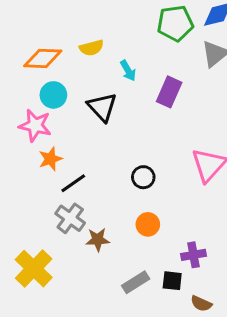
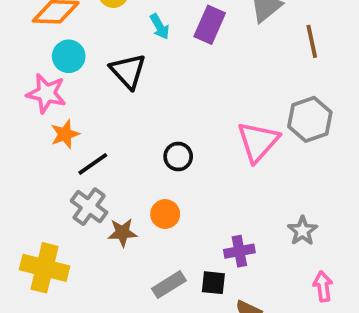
purple rectangle: (169, 92) -> (210, 25), moved
orange circle: (148, 224) -> (165, 214), moved
yellow cross: (34, 269) -> (45, 268), turned -30

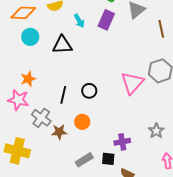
black triangle: (128, 71) -> (62, 45), turned -50
pink star: (46, 93) -> (18, 100), moved
black line: (93, 164) -> (63, 95), moved, turned -42

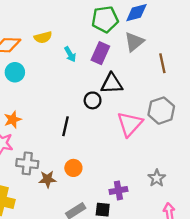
black triangle: (62, 45) -> (112, 84), moved
black circle: (89, 91) -> (93, 100), moved
black line: (63, 95) -> (66, 126), moved
gray cross: (41, 118) -> (27, 163), turned -30

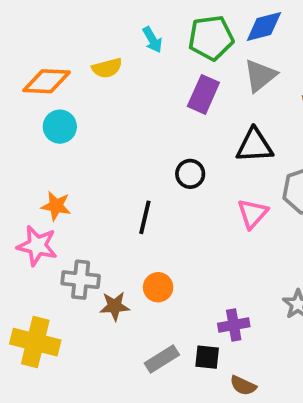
cyan arrow: (70, 54) -> (152, 40), moved
black triangle: (112, 84) -> (254, 146), moved
orange star: (13, 120) -> (56, 206), turned 30
pink triangle: (130, 124) -> (253, 214), size x0.7

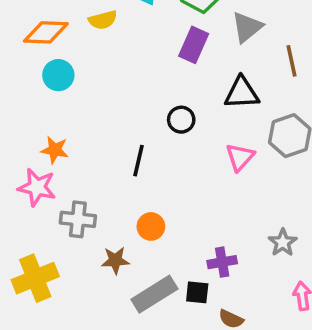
brown star: (115, 306) -> (115, 260), moved
yellow cross: (35, 342) -> (35, 278), turned -36
gray rectangle: (162, 359) -> (154, 294), size x1.4

